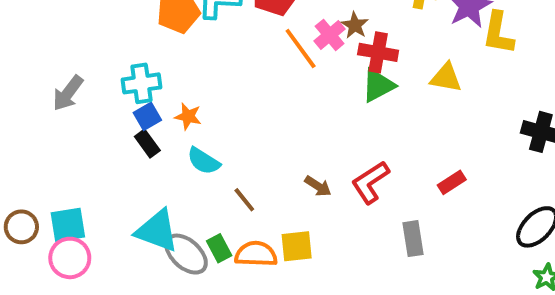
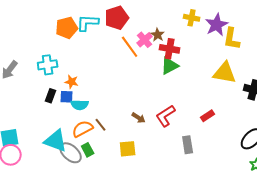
yellow triangle: (446, 78) -> (225, 73), moved, size x1.4
blue square: (147, 116) -> (67, 97), moved, turned 32
black rectangle: (147, 144) -> (51, 96), turned 56
cyan semicircle: (204, 161) -> (80, 105), turned -30
orange semicircle: (256, 254) -> (83, 129), moved, turned -30

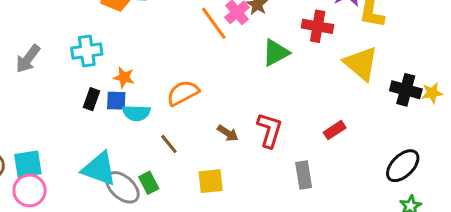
red cross: (170, 49) -> (318, 26), moved
yellow triangle: (225, 73) -> (361, 63), turned 30
red L-shape: (166, 116) -> (270, 130), turned 140
orange semicircle: (83, 129) -> (183, 93), moved

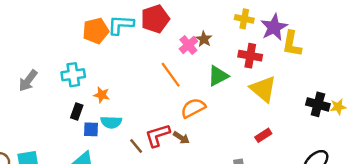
orange line: (214, 23) -> (171, 75), moved
yellow triangle: (361, 63) -> (263, 89), moved
orange semicircle: (183, 93) -> (193, 108), moved
blue square: (116, 101) -> (91, 129), moved
red L-shape: (270, 130) -> (158, 135), moved, turned -124

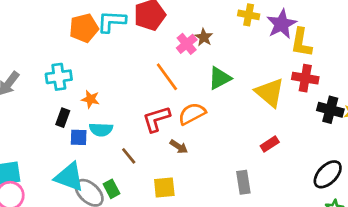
red cross: (250, 56) -> (305, 78), moved
red L-shape: (158, 135) -> (156, 119), moved

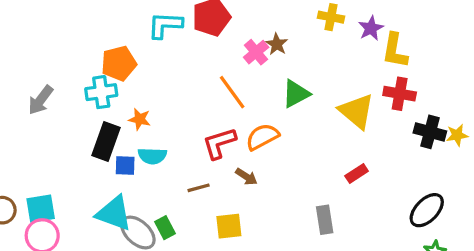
purple star: (282, 24) -> (371, 28), size x0.7
orange pentagon: (84, 28) -> (119, 63), moved
black rectangle: (63, 118) -> (106, 142), size x1.6
brown line: (129, 156) -> (199, 188), moved, turned -66

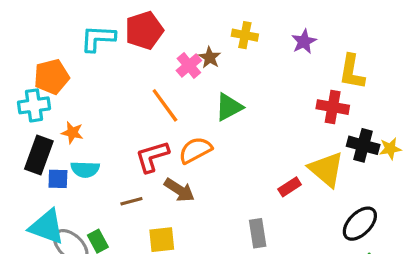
yellow cross: (331, 17) -> (245, 35), moved
yellow L-shape: (395, 51) -> (352, 72), moved
yellow triangle: (357, 111) -> (326, 169), moved
brown arrow: (246, 177) -> (179, 190), size x1.4

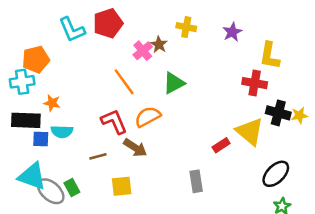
cyan L-shape: (98, 38) -> (72, 30), turned -116
black rectangle: (39, 155) -> (26, 120), turned 72
red L-shape: (152, 157) -> (114, 122), turned 84

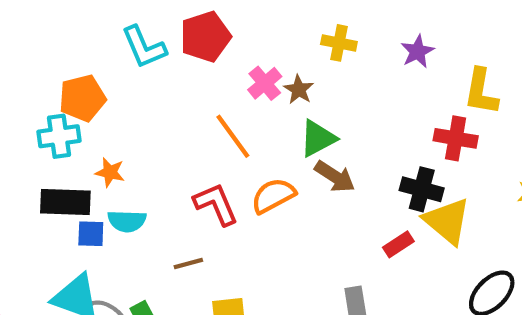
brown star: (159, 45) -> (299, 90), moved
black cross: (278, 113) -> (422, 189), moved
brown arrow: (135, 148) -> (335, 177), moved

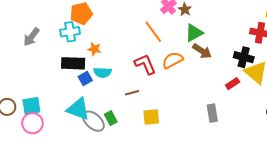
blue square: (91, 234) -> (85, 78), turned -32

